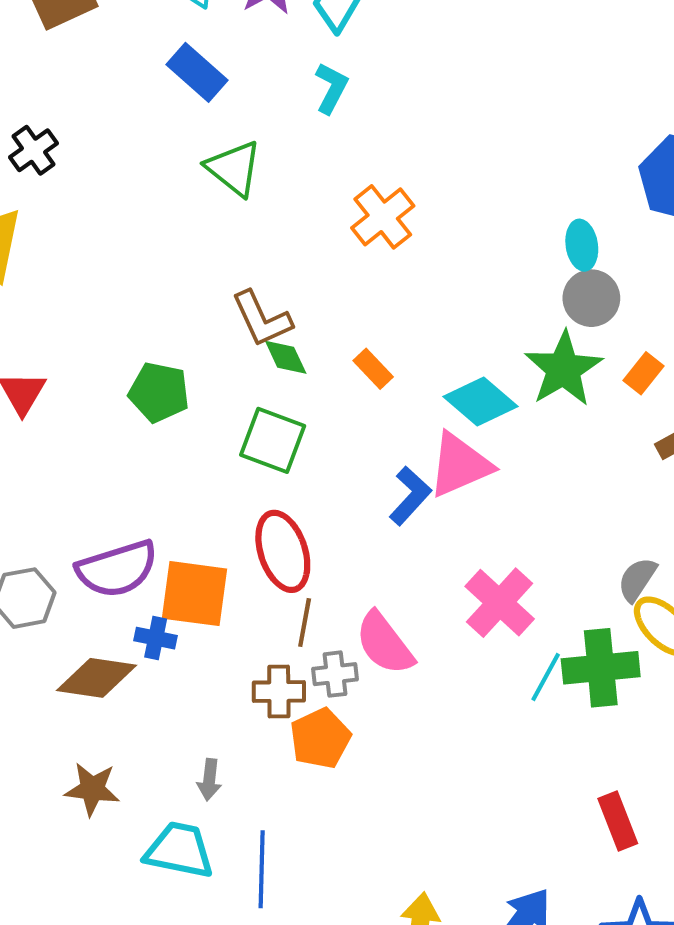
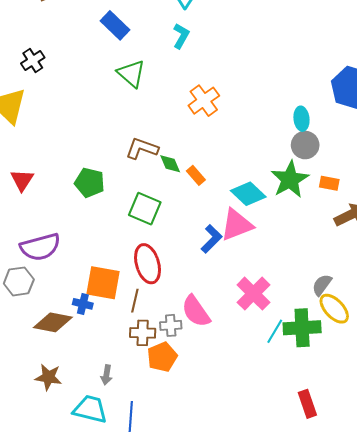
brown L-shape: (262, 319) -> (142, 148), turned 132
green diamond: (286, 357) -> (170, 164), moved
orange rectangle: (644, 373) -> (329, 183), turned 60
purple semicircle: (117, 569) -> (40, 247), moved
brown line: (305, 622) -> (135, 301), moved

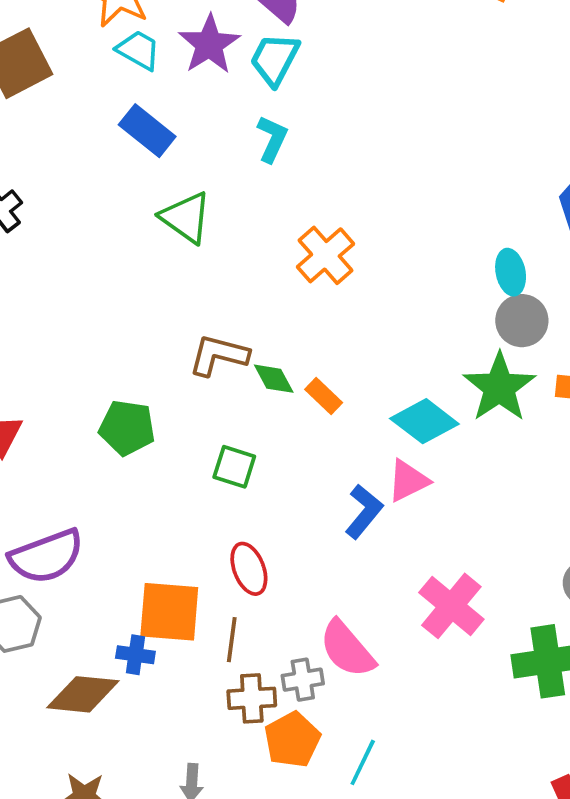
green square: (145, 209) -> (234, 467), size x0.7
pink triangle: (237, 225) -> (408, 481), size x0.7
red ellipse: (148, 264) -> (249, 569), size x0.7
cyan line: (275, 331) -> (363, 762), moved

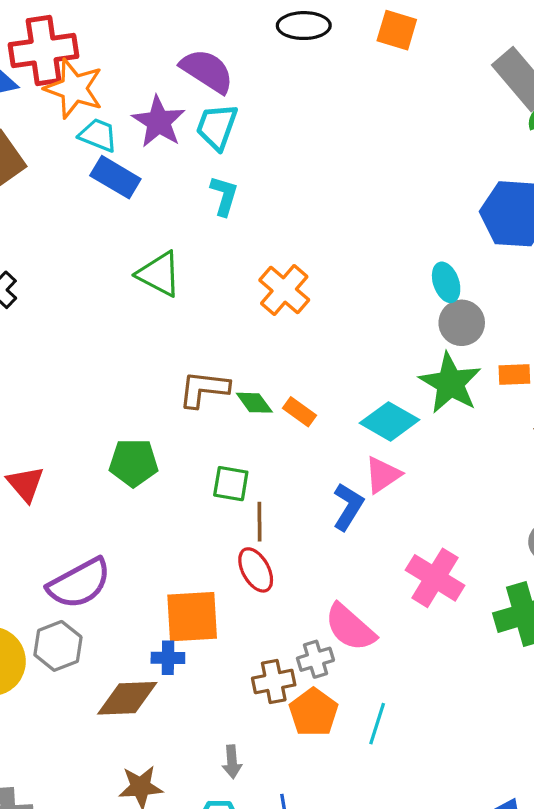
blue rectangle: (147, 131) -> (115, 177), moved
brown line: (232, 640) -> (259, 522), moved

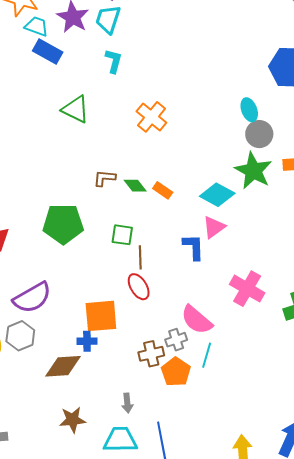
brown L-shape: (204, 389) -> (104, 178), size x0.7
green pentagon: (134, 463) -> (63, 224), size x1.4
blue L-shape: (348, 507) -> (193, 247), turned -32
cyan line: (377, 724) -> (207, 355), moved

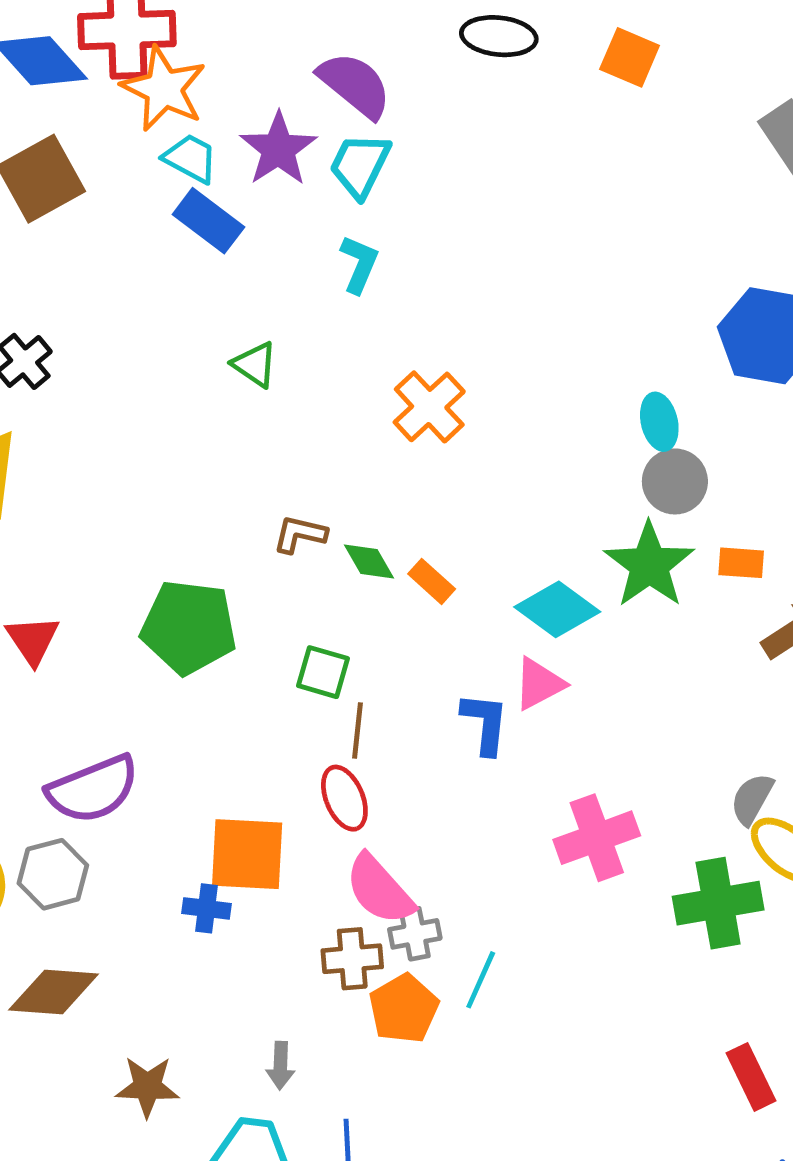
green triangle: (76, 109) -> (255, 364), size x0.7
pink cross: (247, 289) -> (597, 838), turned 32
pink semicircle: (197, 320) -> (380, 890), moved
brown diamond: (63, 366) -> (54, 992), moved

